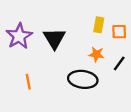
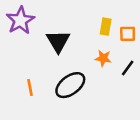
purple star: (19, 36) -> (20, 20), moved
black ellipse: (83, 79) -> (70, 85), moved, turned -44

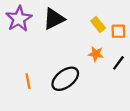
yellow rectangle: (106, 27) -> (98, 24), turned -49
black triangle: (58, 41) -> (54, 19), moved, turned 35

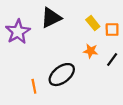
purple star: (19, 19) -> (18, 32), moved
orange line: (28, 81) -> (34, 86), moved

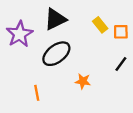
orange star: (91, 51) -> (83, 81), moved
black ellipse: (62, 75) -> (56, 54), moved

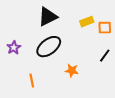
yellow rectangle: (100, 25) -> (87, 22), turned -72
purple star: (20, 34) -> (14, 48), moved, size x0.6

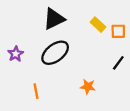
yellow rectangle: (87, 22) -> (98, 25), turned 64
orange star: (72, 71) -> (88, 87), moved

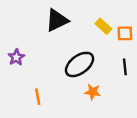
black ellipse: (55, 53) -> (80, 64), moved
black line: (118, 63) -> (125, 67), turned -42

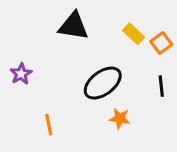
black triangle: (57, 20) -> (73, 26), turned 35
orange square: (125, 33) -> (161, 43), turned -35

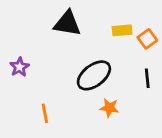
yellow rectangle: (134, 34) -> (122, 30), turned -48

